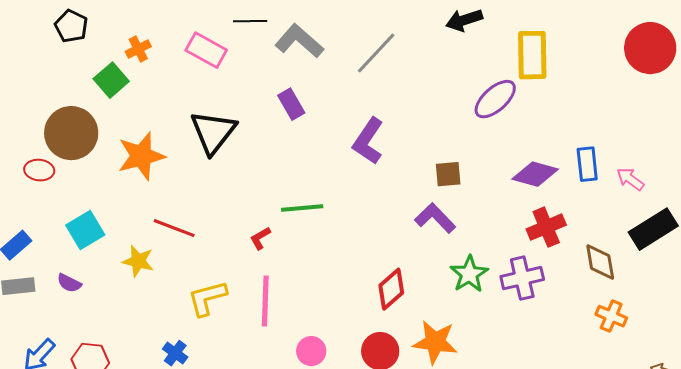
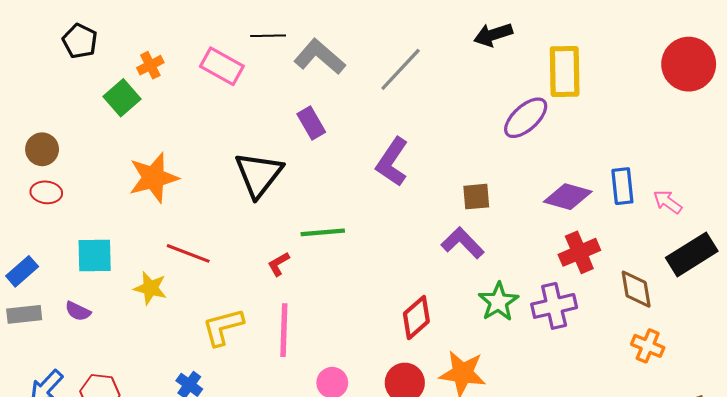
black triangle: (213, 132) -> (259, 175), moved
brown circle: (71, 133) -> (42, 149), moved, size x0.6
cyan square: (85, 230) -> (95, 255), turned 30

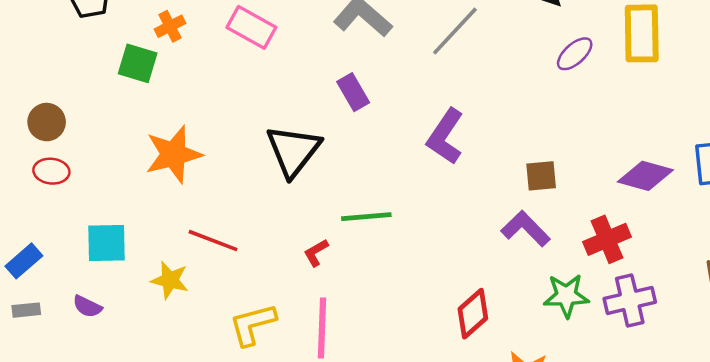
green square: (122, 98) -> (138, 63), turned -32
purple ellipse: (526, 118) -> (575, 54), moved, size x0.7
red cross: (579, 252) -> (607, 239), moved
green star: (498, 302) -> (566, 296), turned 30
gray rectangle: (24, 314) -> (26, 310), size x0.7

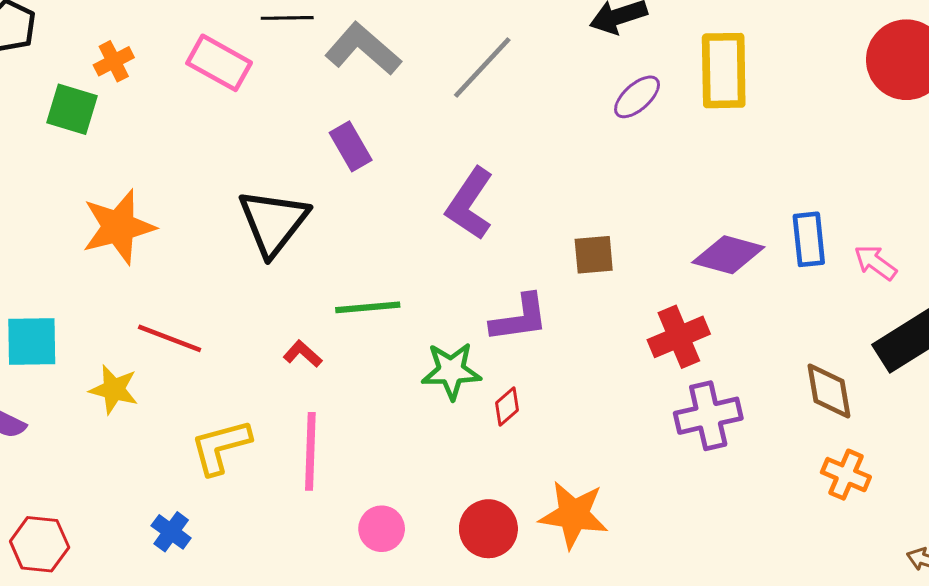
purple L-shape: (526, 229) -> (519, 318), moved, turned 126
red L-shape: (316, 253) -> (303, 354), turned 72
green star: (566, 296) -> (451, 371), moved
red diamond: (473, 314) -> (507, 406), moved, size x0.6

